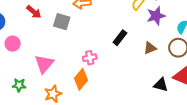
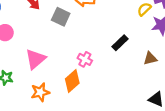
pink cross: (90, 58) -> (85, 59), turned 32

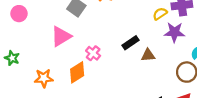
brown triangle: (150, 58) -> (148, 55), moved
pink triangle: (35, 59) -> (61, 36), moved

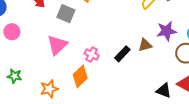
purple star: (174, 32) -> (166, 31), moved
black rectangle: (131, 43) -> (122, 54), moved

